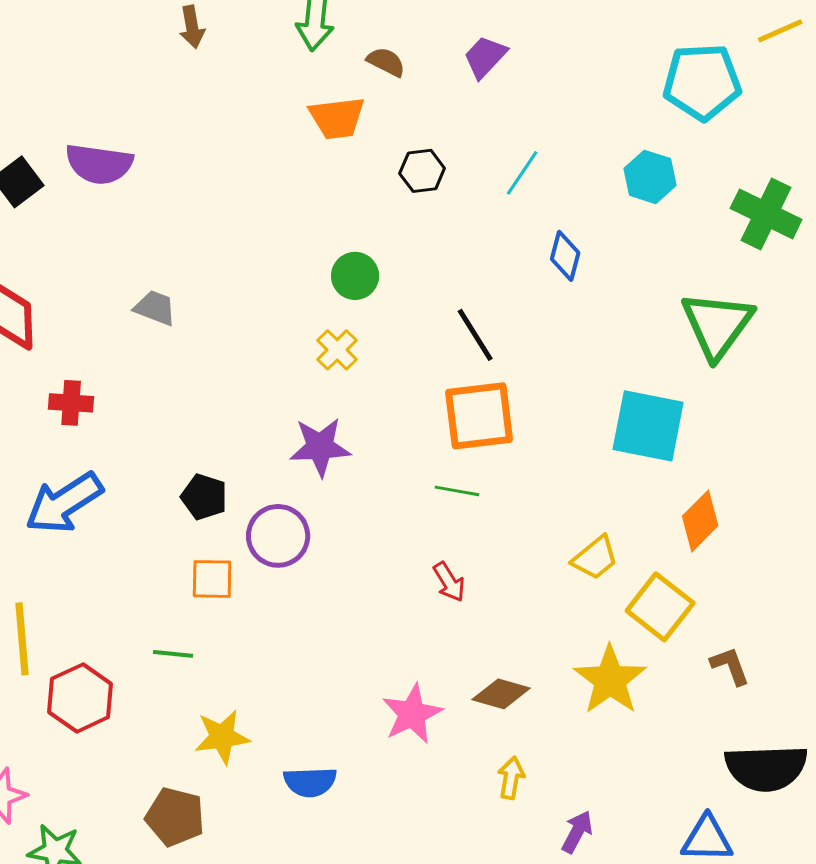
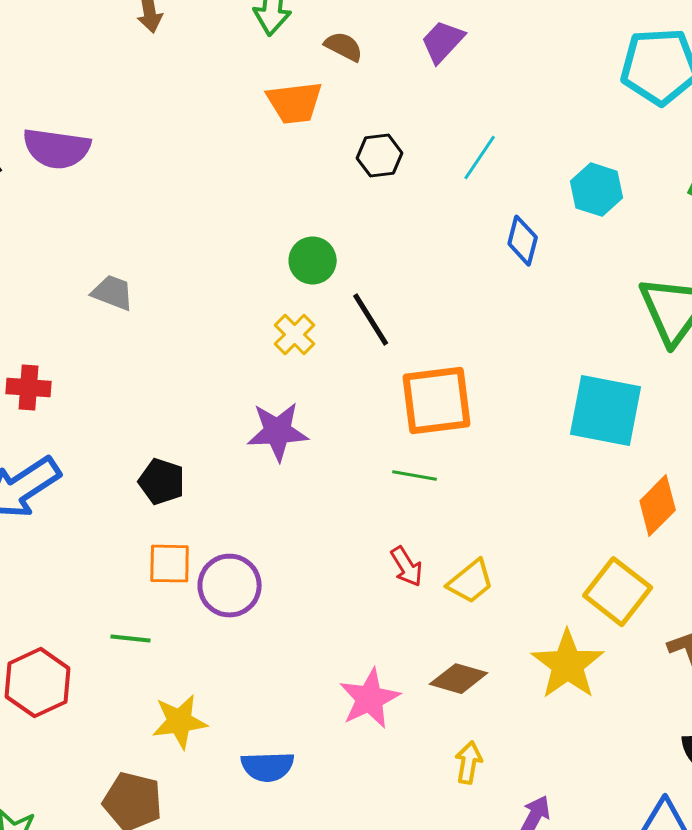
cyan hexagon: (650, 177) -> (597, 190), moved
black line: (475, 335) -> (371, 320), moved
purple circle: (278, 536) -> (230, 586), moved
yellow trapezoid: (595, 558) -> (471, 582), moved

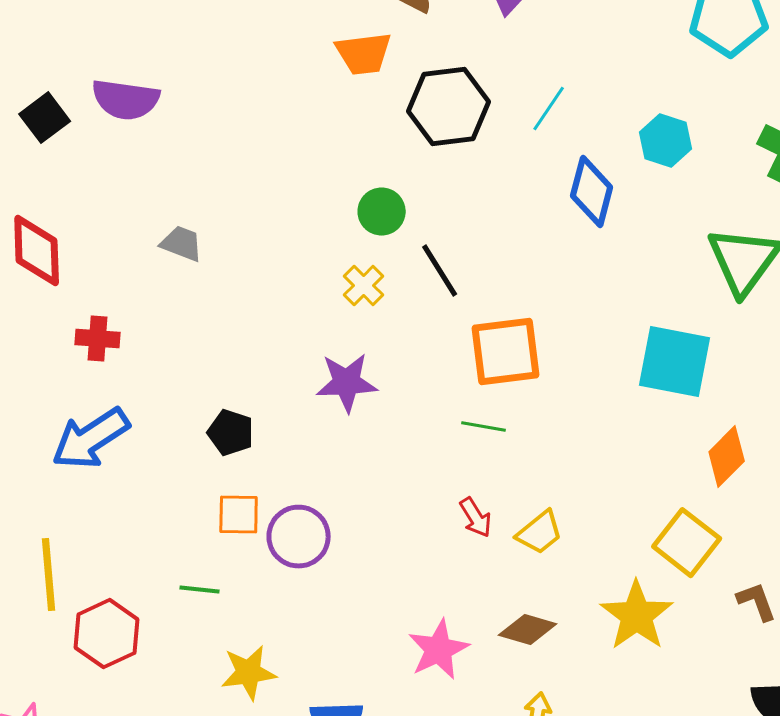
black hexagon: (380, 156) -> (449, 107), size x1.8
blue diamond: (523, 241) -> (592, 192), size x1.4

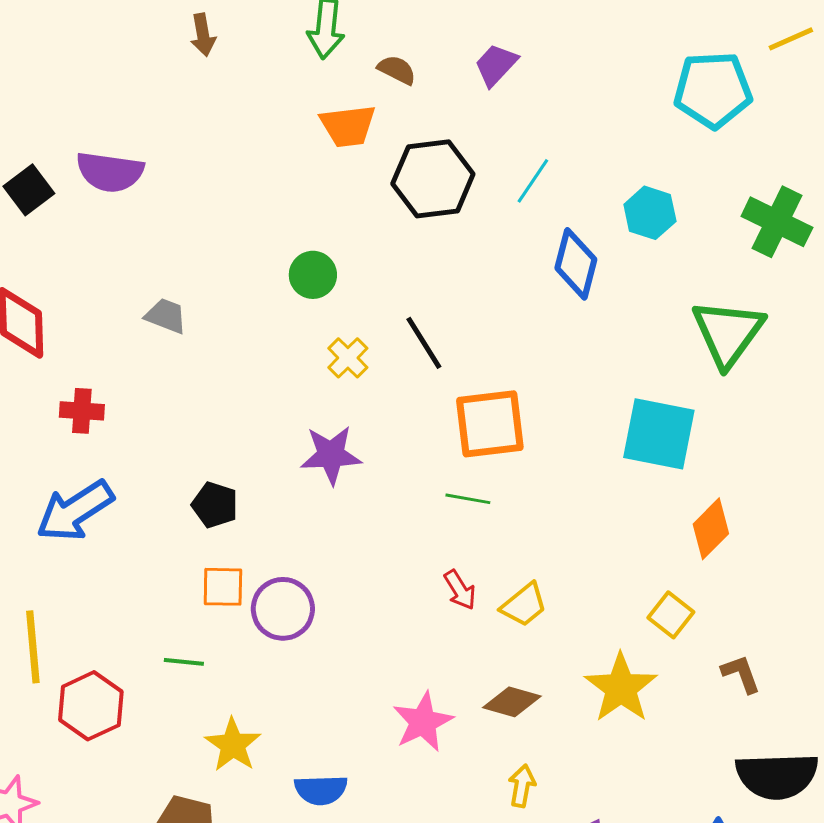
green circle: (382, 212) -> (313, 275), moved
yellow square: (687, 543) -> (671, 615), size x0.7
yellow star: (249, 673) -> (233, 745), turned -30

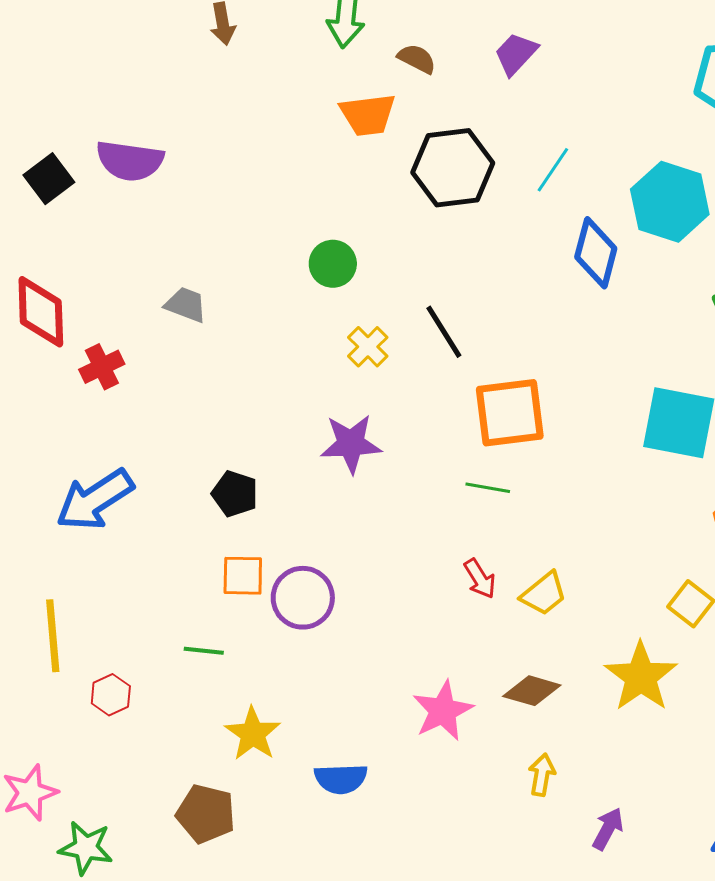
cyan hexagon: (650, 213) -> (670, 202), size x1.5
red cross: (82, 411) -> (102, 367), moved, turned -30
red hexagon: (91, 706) -> (111, 695), size x0.6

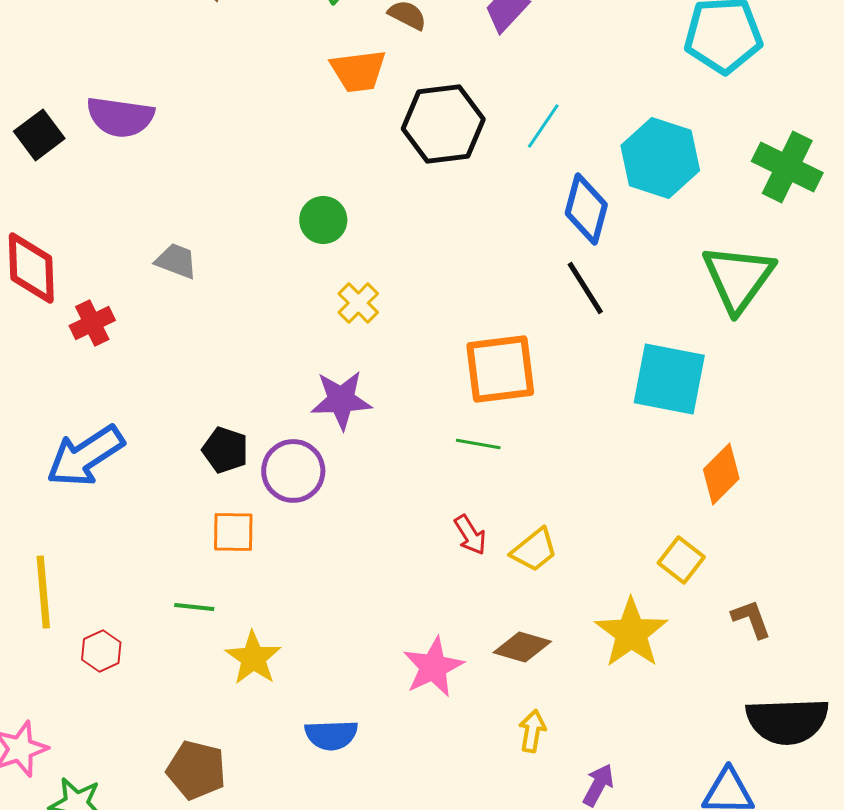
black line: (444, 332) -> (585, 288), moved
purple circle: (303, 598) -> (293, 471), moved
yellow star: (253, 734) -> (253, 658), moved

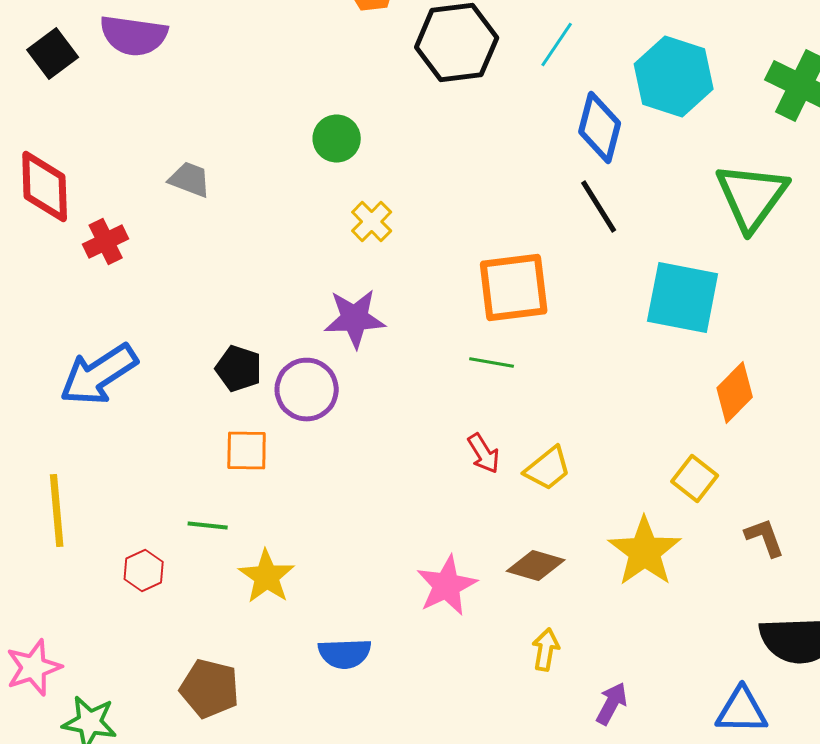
red hexagon: (101, 651) -> (144, 570), moved

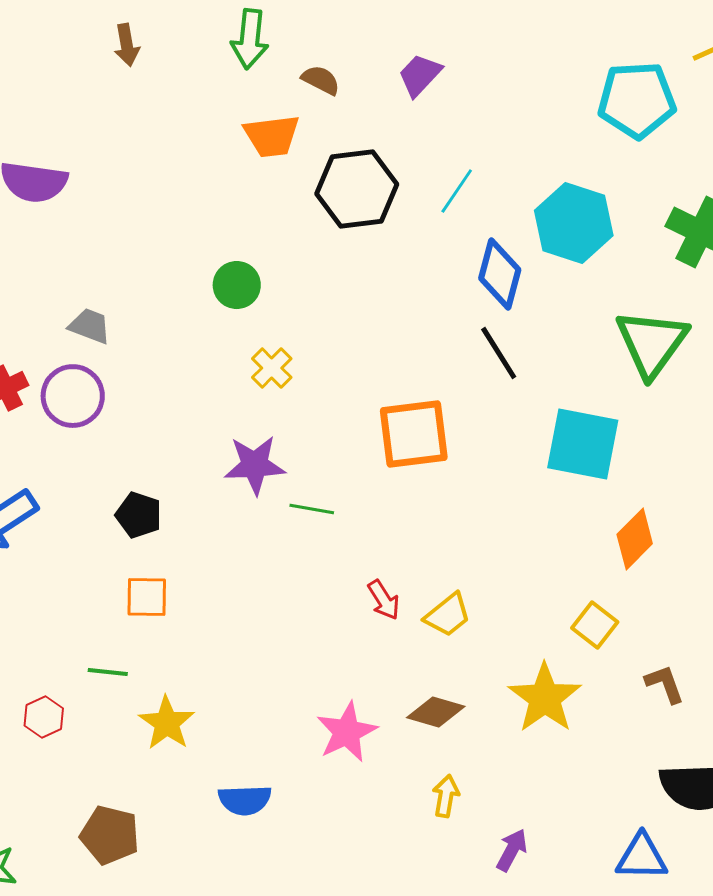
green line: (492, 362) -> (312, 509), moved
purple circle: (307, 390) -> (73, 396), moved

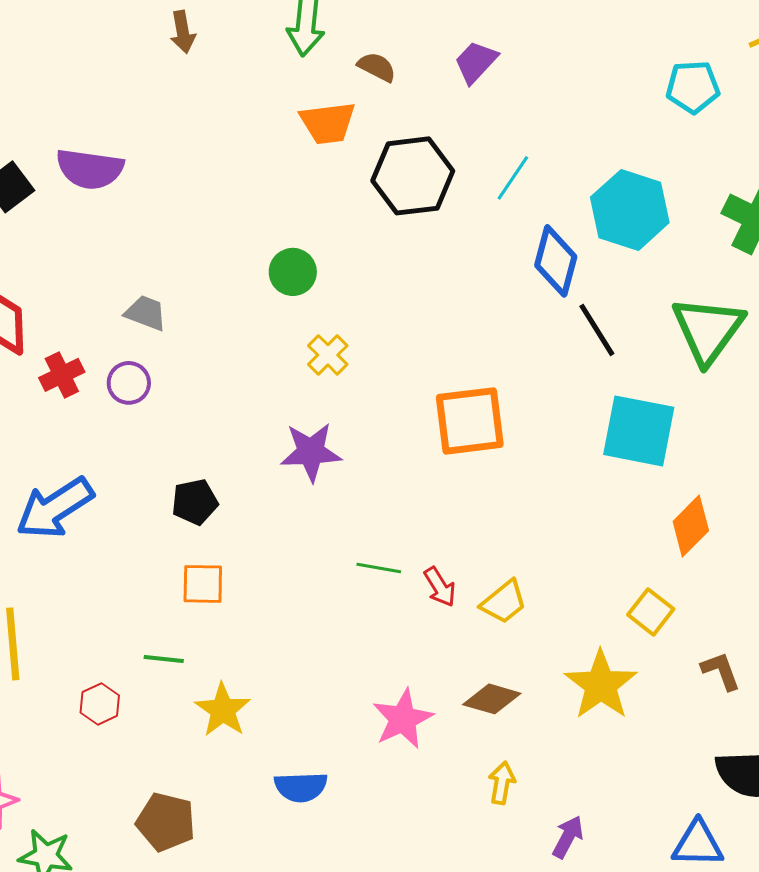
cyan pentagon: (637, 100) -> (693, 87), size x0.7
black line: (499, 353) -> (597, 330), moved
purple circle: (73, 396) -> (129, 383), size x0.7
green line: (312, 509) -> (379, 568), moved
black pentagon: (139, 515) -> (195, 502), turned -30

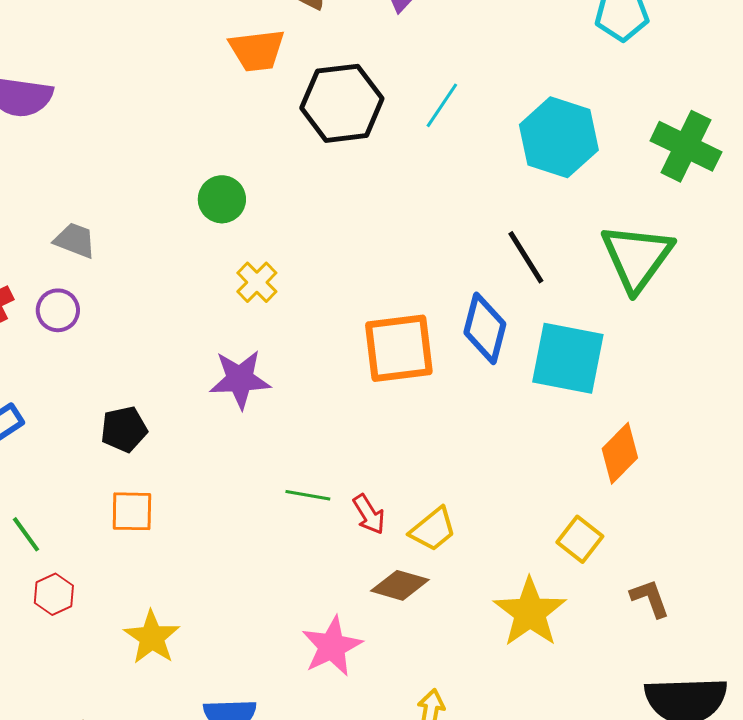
blue diamond: (556, 261) -> (485, 328), moved
green line: (164, 659) -> (26, 534), moved, turned 48
brown diamond: (492, 699) -> (400, 585), moved
red hexagon: (100, 704) -> (54, 594), moved

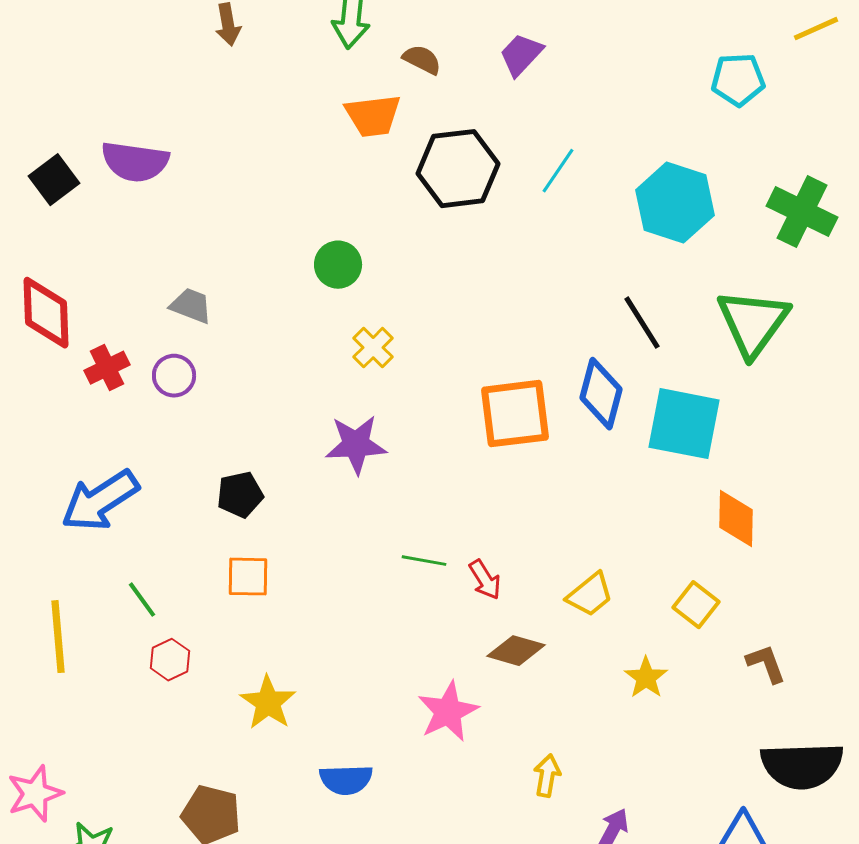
orange diamond: (620, 453) -> (736, 519), turned -44
yellow trapezoid: (433, 529) -> (590, 595), moved
yellow star: (530, 612) -> (646, 678), size x0.6

